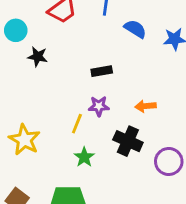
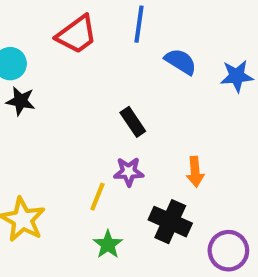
black star: (38, 57) -> (21, 101), moved
black rectangle: (102, 71) -> (133, 122), turned 66
orange arrow: (145, 106) -> (195, 172), turned -90

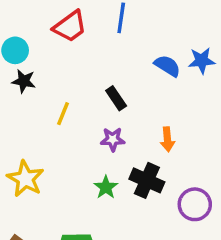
blue semicircle: (181, 62) -> (167, 66), moved
yellow line: (97, 197) -> (63, 114), moved
green star: (108, 244) -> (106, 187), moved

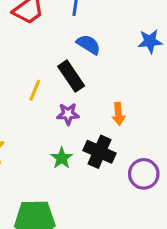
blue semicircle: (167, 66) -> (88, 44), moved
black rectangle: (116, 98) -> (71, 76), size x1.4
yellow line: (63, 114) -> (35, 90), moved

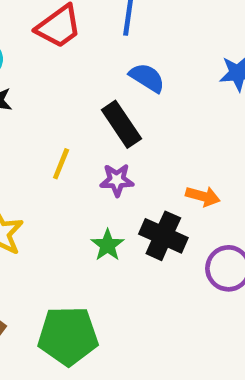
yellow line: (35, 90) -> (61, 164), moved
orange arrow: (118, 114) -> (203, 196), moved, turned -70

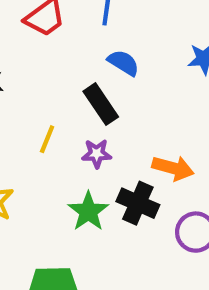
orange arrow: (203, 196) -> (173, 168), size x1.4
green star: (108, 245) -> (88, 211), size x1.4

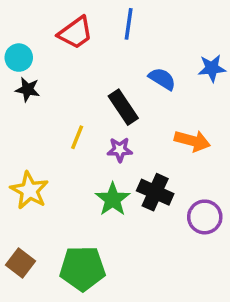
blue semicircle: (123, 63) -> (162, 79), moved
orange arrow: (173, 168) -> (192, 141), moved

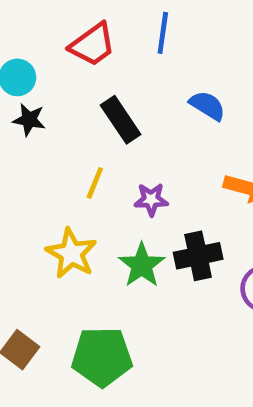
black rectangle: (123, 107) -> (121, 120), moved
yellow star: (29, 190) -> (71, 253), moved
black cross: (155, 192) -> (198, 256), turned -36

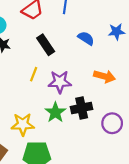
purple star: (151, 199) -> (60, 82), size x1.5
yellow star: (71, 253) -> (23, 124), moved, turned -30

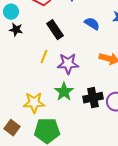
black cross: (82, 108) -> (93, 98), moved

